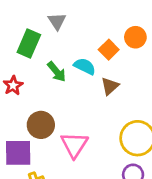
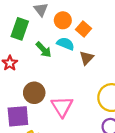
orange circle: (135, 37) -> (63, 20), moved

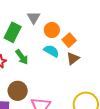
green arrow: (44, 50) -> (22, 57), moved
brown triangle: (87, 58) -> (73, 58), moved

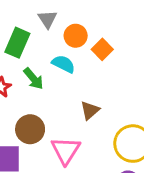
cyan semicircle: (51, 51) -> (63, 64), moved
brown triangle: (73, 58) -> (90, 110), moved

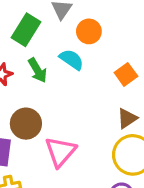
orange square: (102, 49) -> (126, 74), moved
brown triangle: (90, 110) -> (127, 118), moved

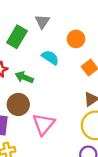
orange circle: (89, 31) -> (76, 39), moved
green arrow: (37, 70) -> (24, 77), moved, turned 144

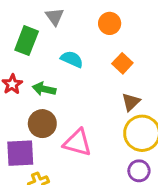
orange circle: (76, 39) -> (110, 23), moved
pink triangle: (44, 124) -> (78, 143), turned -45

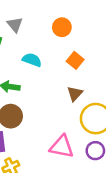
brown triangle: (131, 102) -> (75, 94), moved
pink triangle: (78, 143) -> (62, 147), moved

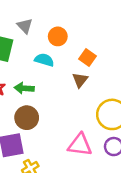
orange circle: (62, 27) -> (58, 36), moved
brown triangle: (75, 94) -> (80, 80), moved

